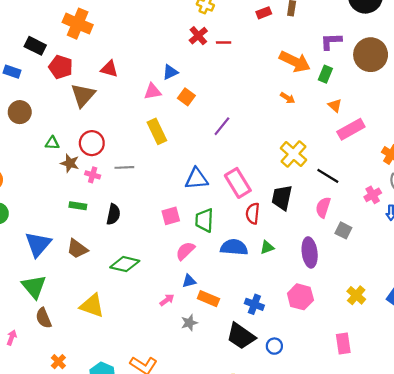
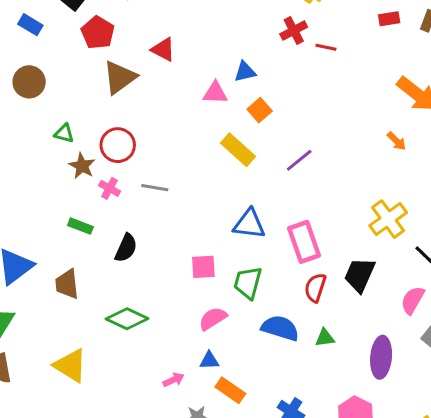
yellow rectangle: (157, 131) -> (238, 150), moved, turned -35
brown trapezoid: (77, 249) -> (67, 284), turned 35

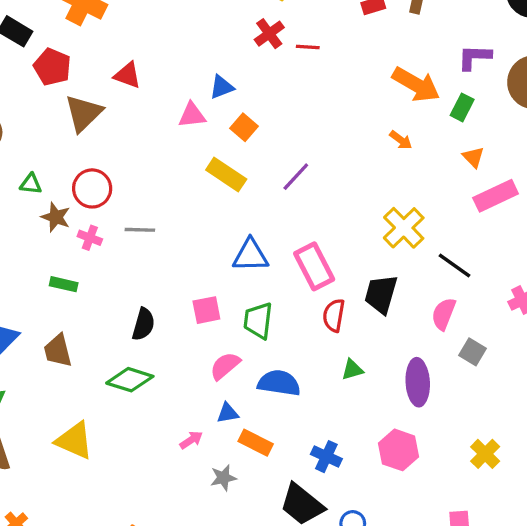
black semicircle: (126, 248) -> (143, 324), moved
blue semicircle: (280, 328) -> (279, 383), moved

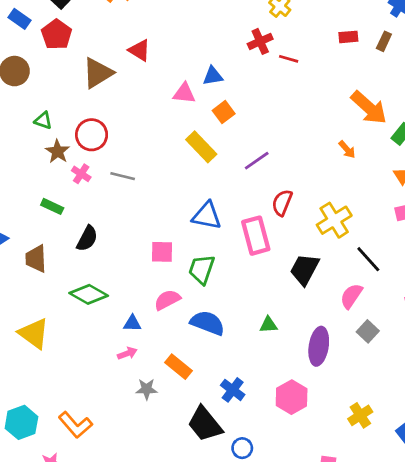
red pentagon: (52, 67) -> (57, 34), moved
red semicircle: (334, 315) -> (282, 203), moved
black semicircle: (143, 324) -> (87, 239), moved
blue triangle: (228, 413) -> (132, 323), moved

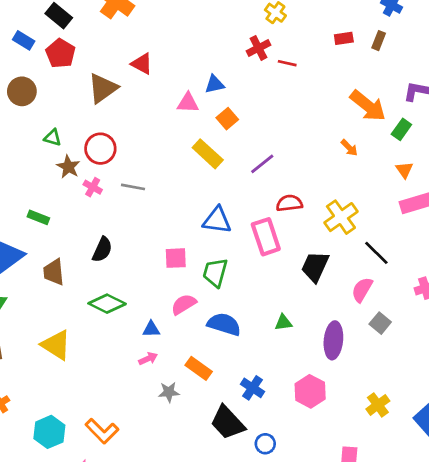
red semicircle: (282, 203) -> (289, 203), turned 65
green rectangle: (52, 206) -> (38, 217), moved

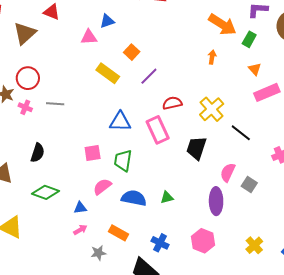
orange square: (227, 119) -> (132, 52), moved
orange arrow: (349, 148) -> (212, 57), turned -120
pink semicircle: (362, 290) -> (228, 172), moved
green triangle: (283, 322) -> (167, 197), moved

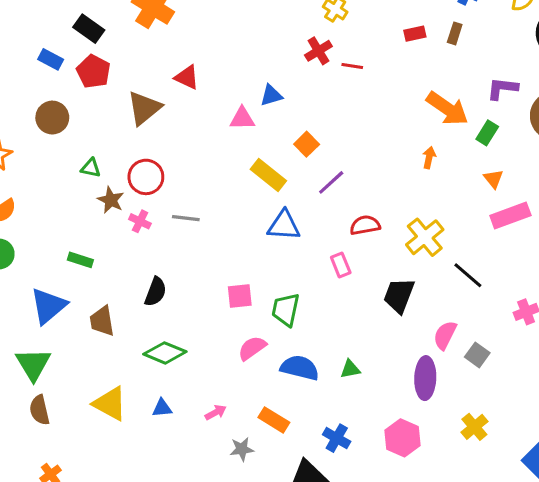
blue triangle: (120, 122) -> (284, 225), moved
pink rectangle: (158, 130) -> (341, 265), size x0.6
blue triangle: (80, 208) -> (162, 408), moved
yellow cross: (254, 245) -> (474, 427), moved

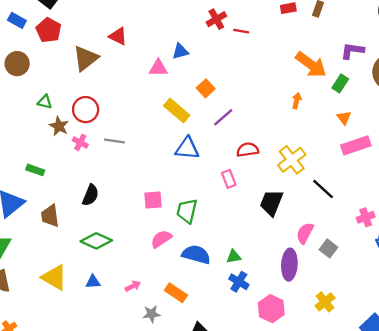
blue cross: (337, 438) -> (239, 282), moved

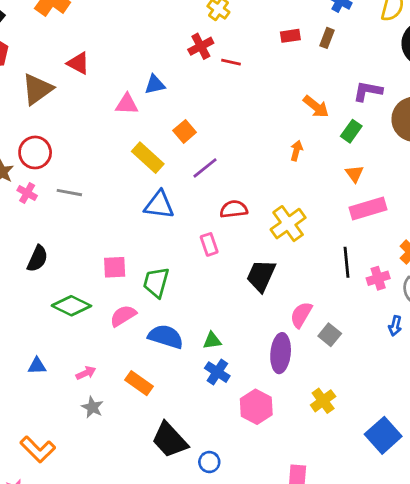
orange arrow: (311, 65) -> (316, 107), size x0.7
black line: (323, 189) -> (347, 262), moved, turned 40
pink cross: (366, 217) -> (378, 278), moved
green diamond: (96, 241) -> (71, 306), moved
gray star: (152, 314) -> (92, 407), moved, turned 30

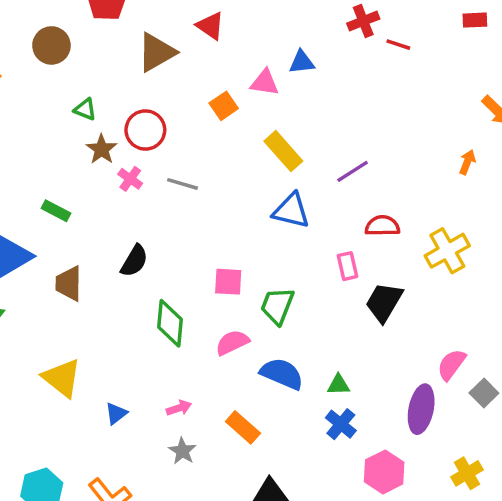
orange square: (185, 131) -> (224, 106), moved
black trapezoid: (261, 276) -> (384, 302), moved
green diamond: (71, 306) -> (170, 323), turned 63
blue triangle: (37, 366) -> (116, 413), moved, turned -42

